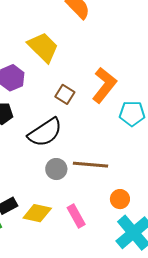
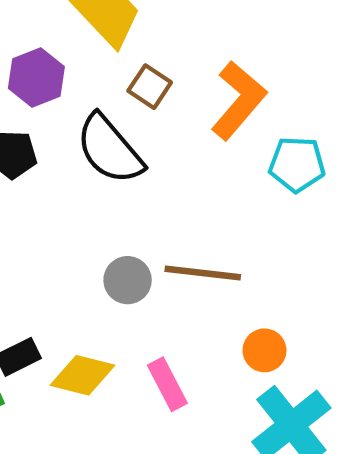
brown square: (65, 94) -> (150, 87), moved
black semicircle: (45, 132) -> (110, 149), moved, turned 81

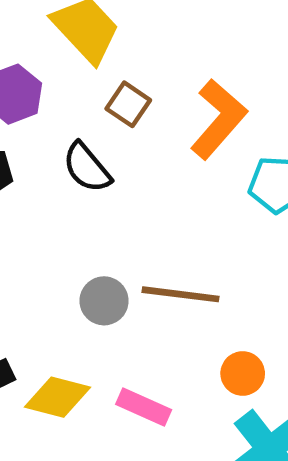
black semicircle: (110, 149) -> (87, 168), size x0.7
pink rectangle: (167, 384) -> (144, 407), turned -39

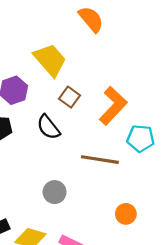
brown line: (181, 294) -> (100, 160), moved
orange circle: (243, 373) -> (126, 214), moved

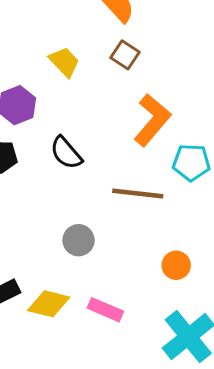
yellow trapezoid: (50, 60) -> (64, 62), size x0.7
brown square: (69, 97) -> (125, 55), moved

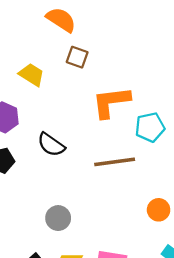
orange L-shape: (152, 120) -> (111, 102), turned -123
gray circle: (79, 240) -> (58, 218), moved

